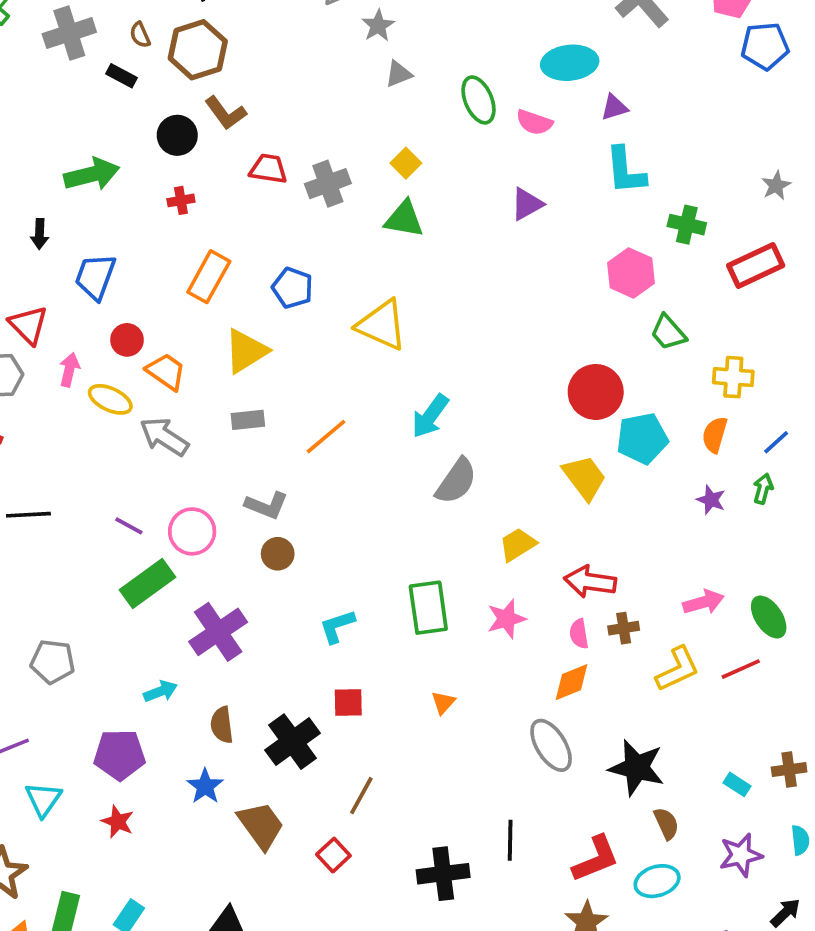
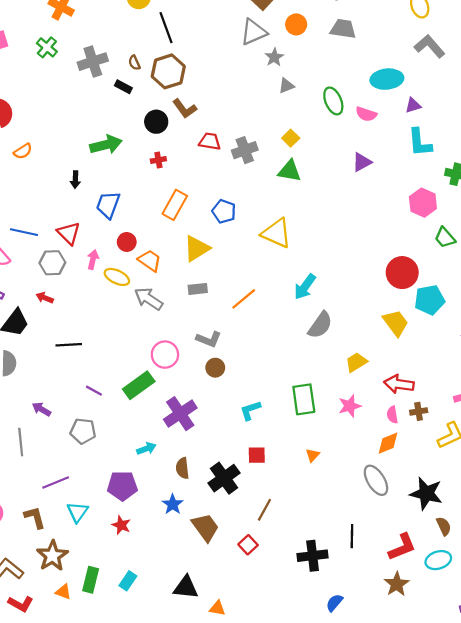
purple line: (129, 526) -> (94, 391), moved

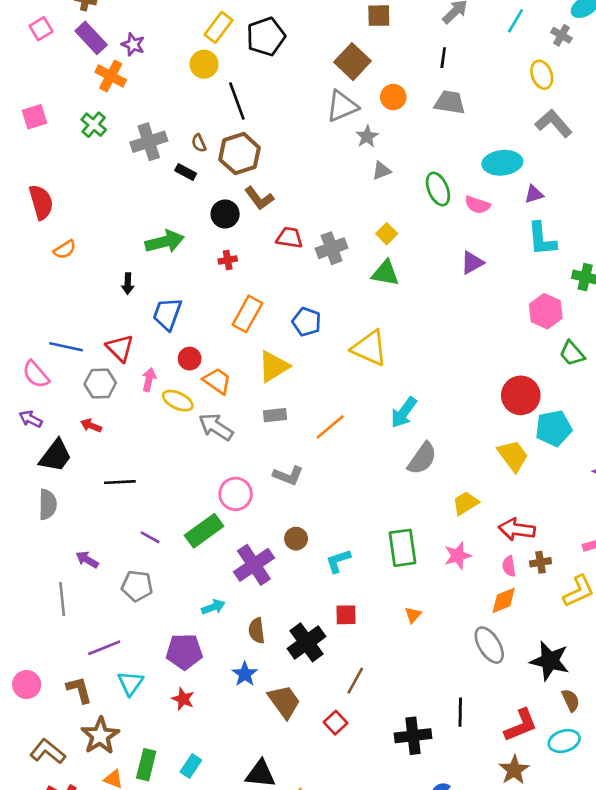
brown circle: (215, 368) -> (296, 539), moved

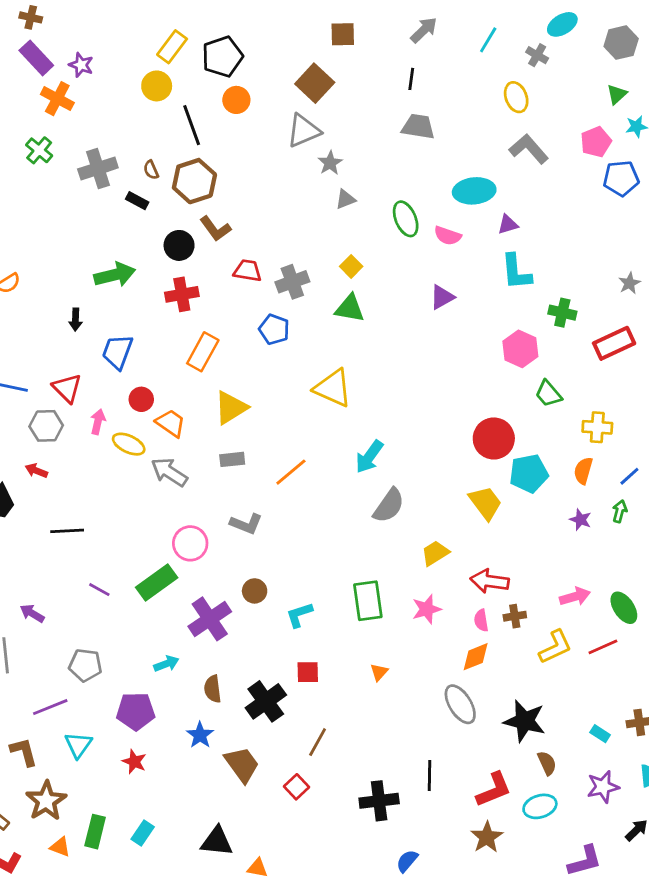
orange circle: (393, 97) -> (236, 100), moved
red cross: (228, 260) -> (182, 294), size x1.6
blue pentagon: (307, 322) -> (274, 329), moved
gray pentagon: (137, 586) -> (85, 665), moved

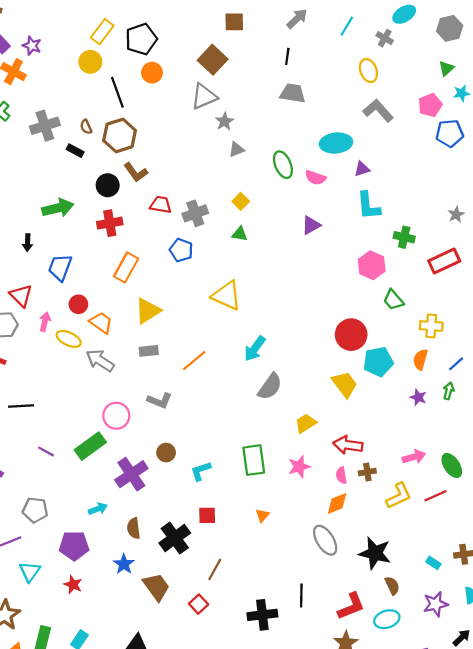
green triangle: (350, 308) -> (240, 234), size x0.7

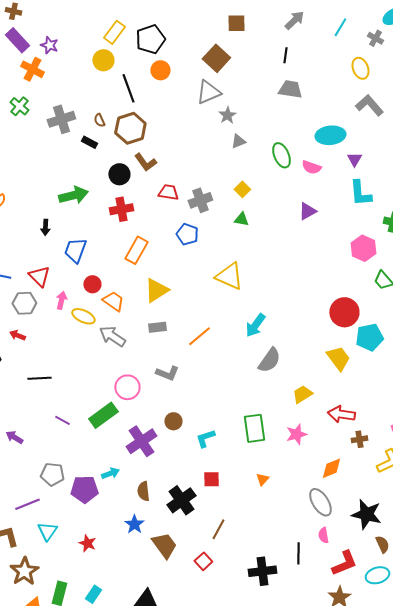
purple triangle: (362, 169) -> (354, 159), turned -42
pink semicircle: (341, 475) -> (323, 535), moved
purple pentagon: (74, 546) -> (84, 489), moved

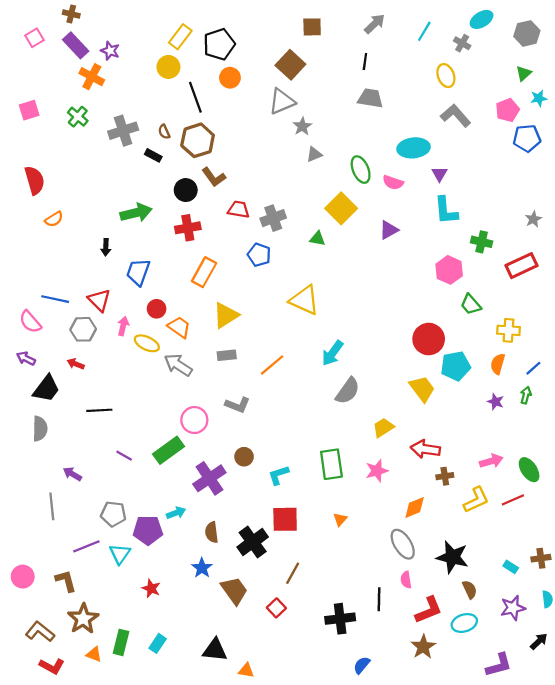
yellow square: (242, 189) -> (341, 208), moved, size x1.8
red square: (211, 479) -> (285, 519), size x1.5
cyan triangle: (47, 531) -> (120, 554), moved

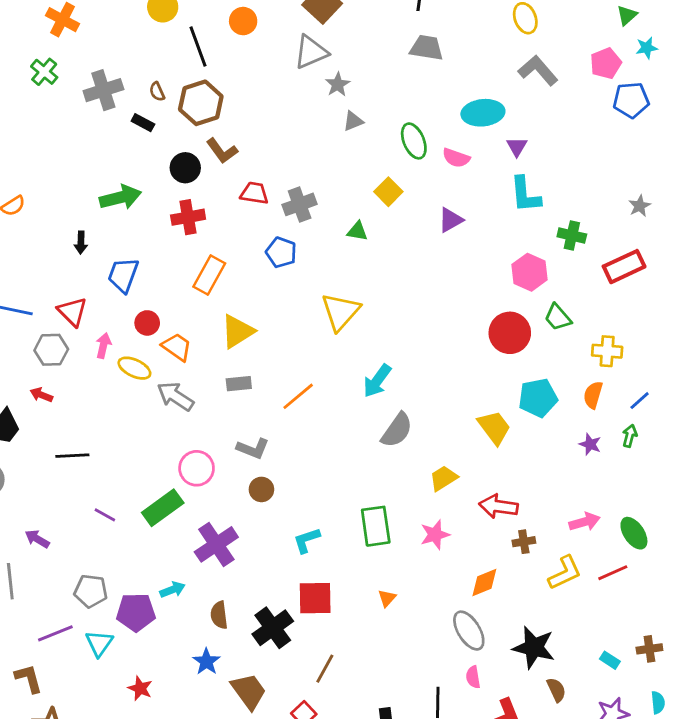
yellow square: (341, 208) -> (388, 192), size x0.7
yellow triangle: (304, 300) -> (340, 312), turned 48
red circle: (429, 339) -> (510, 333), moved
brown circle: (244, 457) -> (261, 489), moved

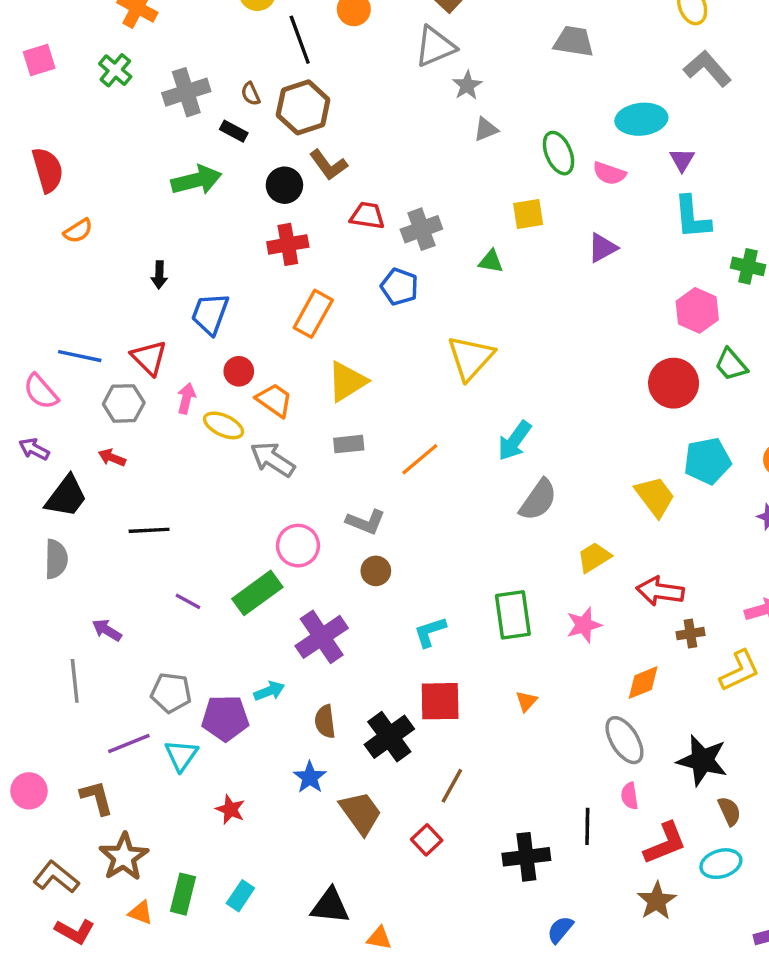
yellow square: (388, 192) -> (528, 214), turned 36
green arrow: (120, 197) -> (196, 180), moved

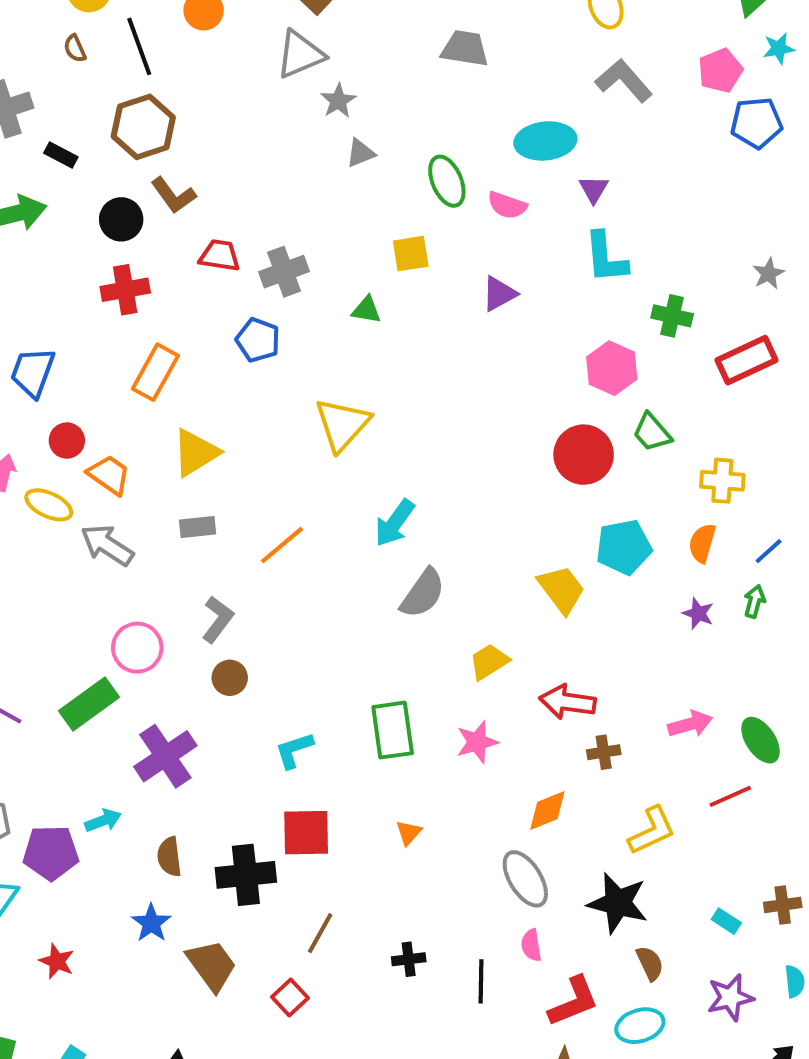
brown semicircle: (251, 94) -> (75, 48), moved
gray L-shape: (366, 522) -> (218, 619), turned -75
yellow L-shape: (740, 671) -> (652, 831), moved
black cross: (389, 737) -> (246, 875), turned 30
black cross: (526, 857) -> (409, 959), moved, size x0.6

